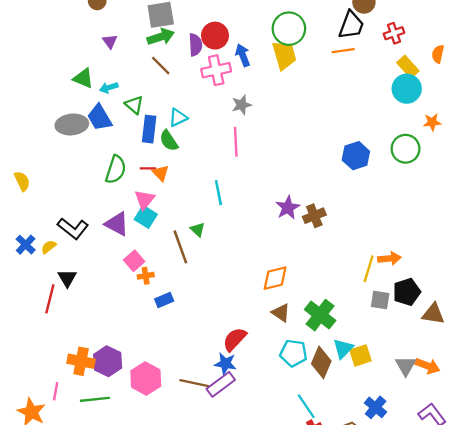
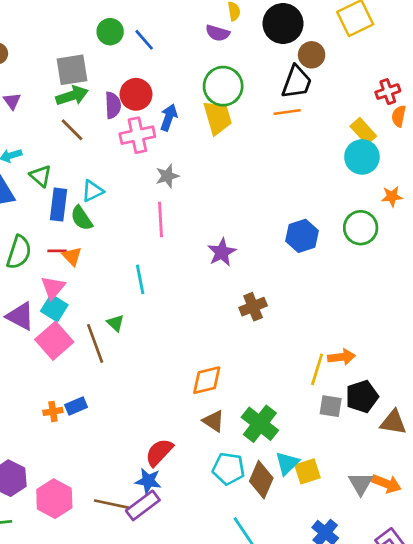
red cross: (394, 33) -> (388, 92), moved
blue arrow: (243, 55) -> (169, 117), turned 40
purple star: (288, 208) -> (222, 252), moved
pink square: (134, 261) -> (54, 341), moved, size x1.5
orange cross: (146, 276) -> (53, 411), moved

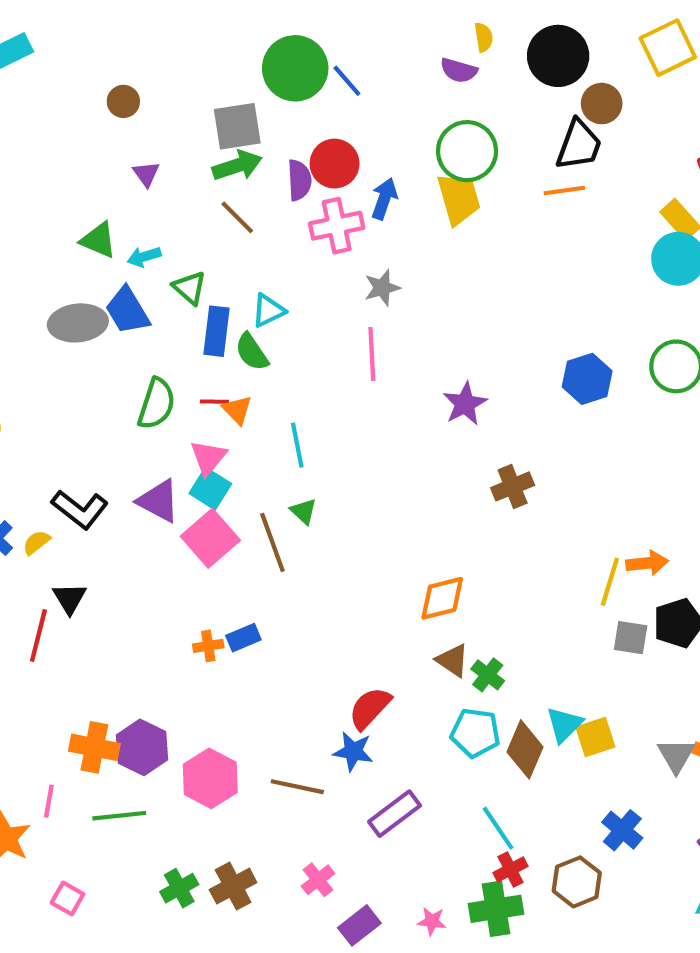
green circle: (110, 32) -> (295, 68), size x1.6
cyan line: (140, 279) -> (297, 445), moved
green cross: (260, 424) -> (488, 675), moved, size x0.6
purple rectangle: (143, 505) -> (395, 814), moved

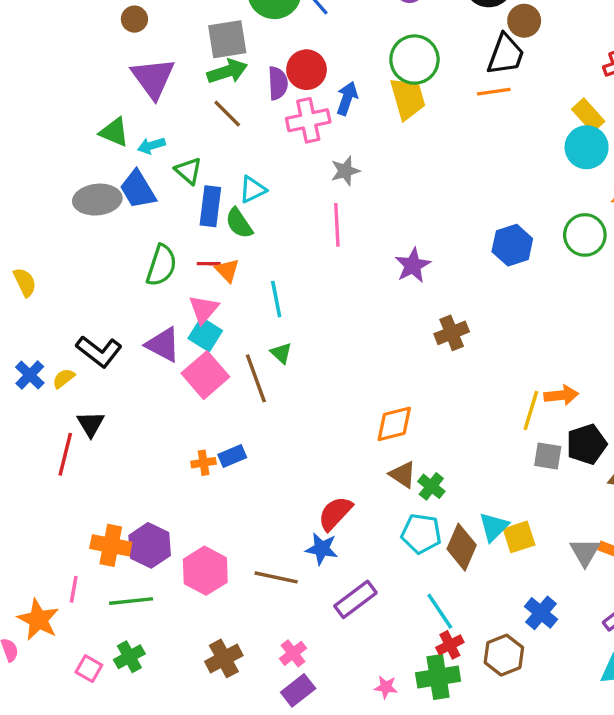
purple triangle: (146, 174) -> (153, 78), size x2.0
green cross: (179, 888) -> (129, 657), moved
purple rectangle: (359, 925) -> (298, 690), moved

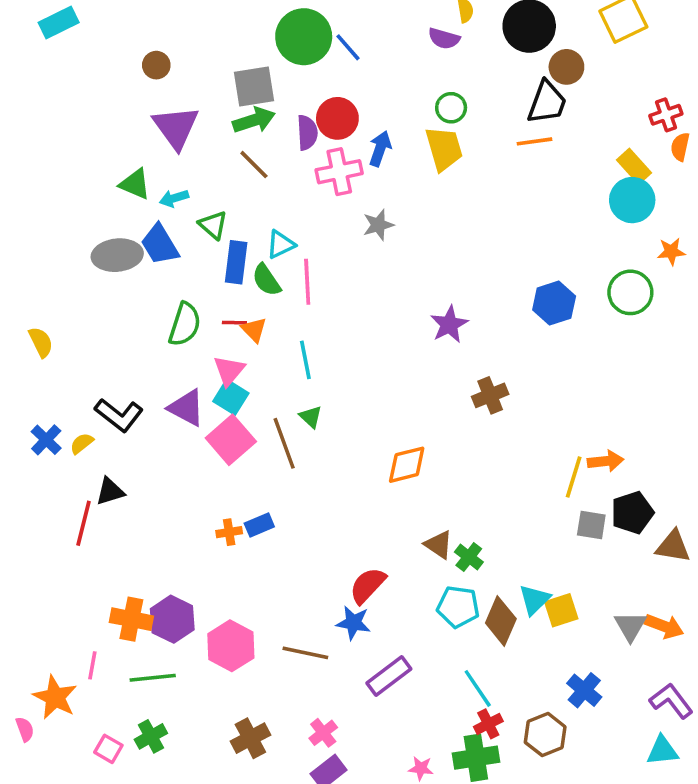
green circle: (414, 60) -> (451, 108), size x0.6
pink line: (337, 225) -> (307, 282), moved
black triangle: (91, 424) -> (110, 491), turned 44
orange diamond: (394, 424) -> (407, 465), moved

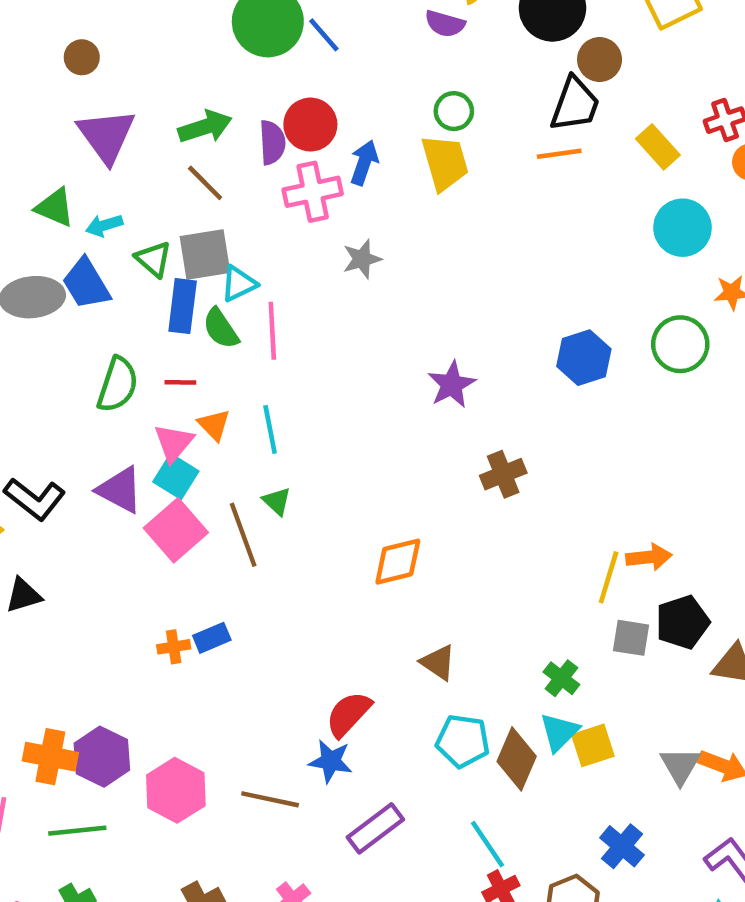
gray square: (254, 86) -> (205, 255), moved
yellow rectangle: (634, 166) -> (658, 147), moved
orange triangle: (254, 330) -> (214, 425), moved
green cross: (469, 557) -> (561, 678), moved

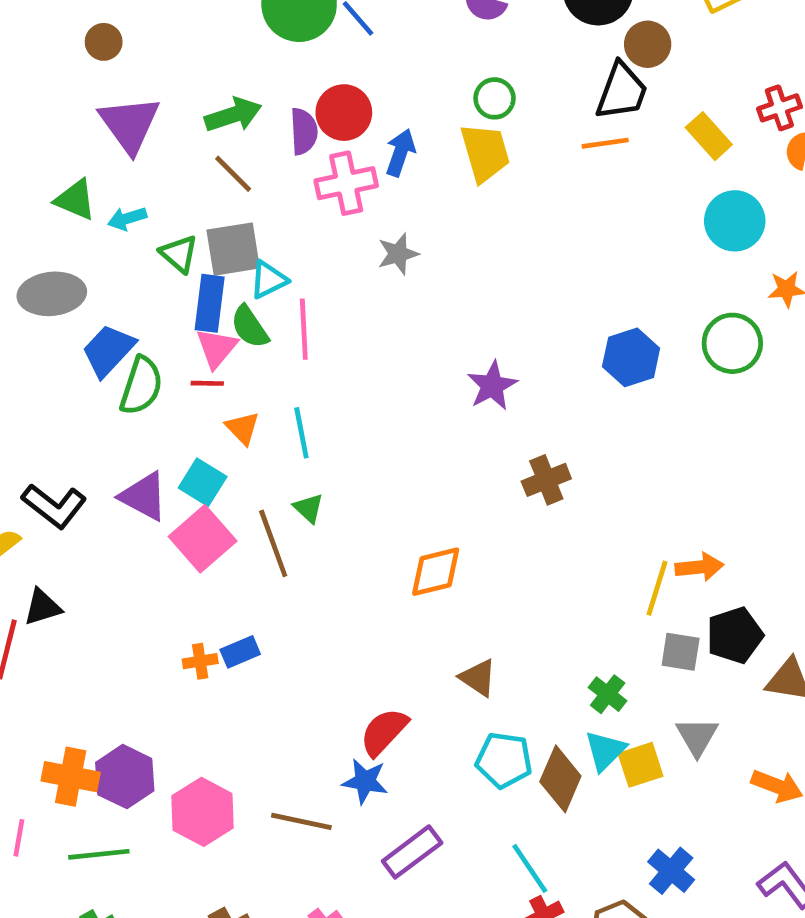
blue trapezoid: (86, 284) -> (108, 350), moved, turned 74
pink triangle: (174, 443) -> (217, 348), moved
gray triangle: (680, 766) -> (697, 737), moved

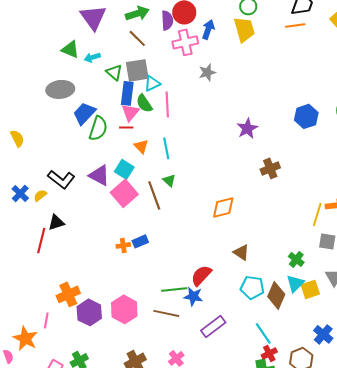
orange cross: (71, 777) -> (68, 294), turned -35
purple hexagon: (125, 777) -> (89, 312), moved
green line: (99, 854) -> (174, 289), moved

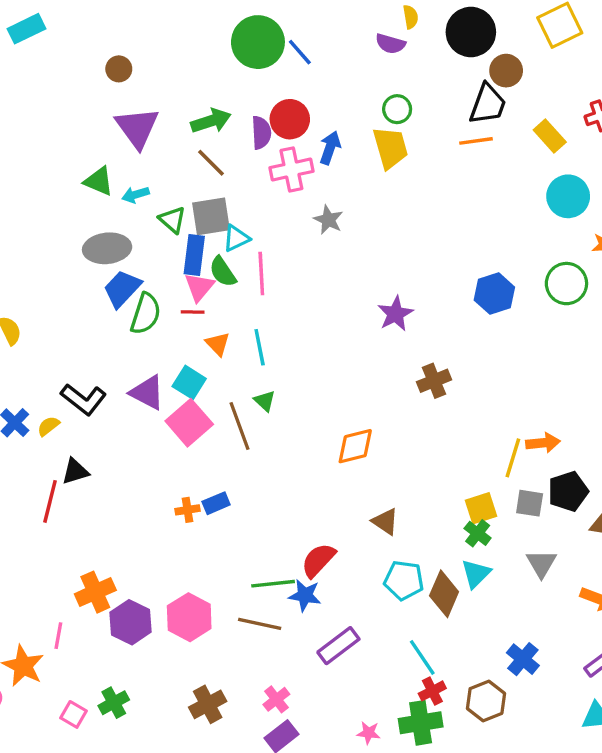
gray star: (207, 72) -> (328, 220), turned -30
gray ellipse: (60, 89) -> (107, 248), moved
yellow square: (310, 289) -> (481, 508), moved

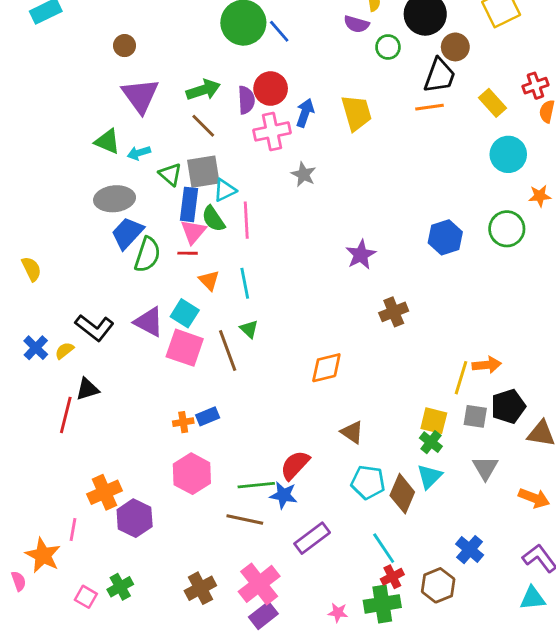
green circle: (397, 109) -> (388, 47), moved
pink square: (189, 423) -> (185, 348), turned -30
yellow square: (481, 508) -> (434, 421), turned 32
pink hexagon: (189, 617) -> (192, 474), moved
pink cross: (276, 699) -> (259, 584), size x1.8

